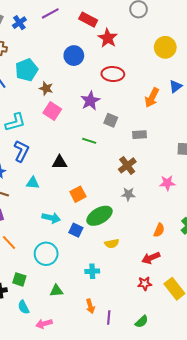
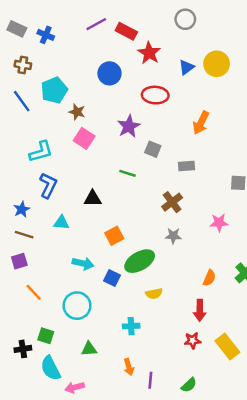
purple line: (50, 13) -> (96, 24), moved
blue cross: (19, 23) -> (46, 35), turned -32
blue triangle: (176, 86) -> (186, 67), moved
red arrow: (151, 258) -> (200, 310), turned -66
cyan semicircle: (23, 307) -> (51, 368), size x1.5

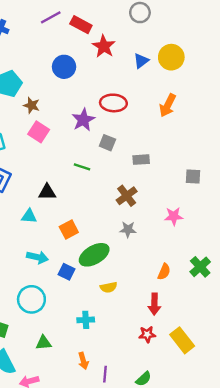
red ellipse: (155, 95) -> (113, 103), moved
orange arrow: (201, 123) -> (168, 105), moved
cyan triangle: (61, 223) -> (29, 216), moved

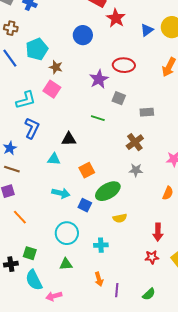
pink square: (39, 132) -> (52, 89), moved
orange semicircle: (164, 272) -> (168, 193), moved
cyan circle: (31, 299) -> (67, 233), moved

